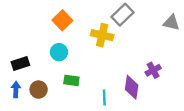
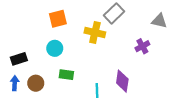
orange square: (62, 20) -> (58, 19), turned 30
purple cross: (153, 70) -> (142, 46), moved

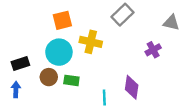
yellow cross: (95, 32) -> (91, 42), moved
cyan circle: (55, 48) -> (59, 52), size x1.5
brown circle: (36, 83) -> (49, 77), moved

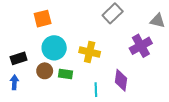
orange square: (62, 20) -> (43, 19), moved
yellow cross: (91, 42) -> (90, 52), moved
purple cross: (153, 50) -> (141, 46), size x1.5

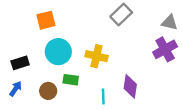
purple cross: (141, 46) -> (165, 49), moved
brown circle: (45, 71) -> (48, 91), moved
blue arrow: (14, 82) -> (16, 89), turned 32

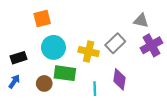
gray rectangle: (121, 15) -> (115, 43), moved
gray triangle: (170, 22) -> (141, 21), moved
green rectangle: (71, 80) -> (65, 73), size x1.5

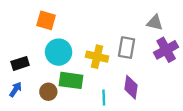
orange square: (42, 19) -> (46, 20), turned 30
gray rectangle: (115, 43) -> (126, 48), turned -36

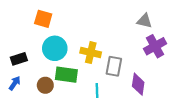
gray rectangle: (126, 48) -> (114, 66), moved
purple diamond: (131, 87) -> (138, 84), moved

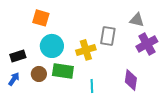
yellow cross: (91, 53) -> (86, 50), turned -30
gray rectangle: (114, 66) -> (108, 36), moved
brown circle: (45, 85) -> (39, 74), moved

